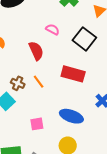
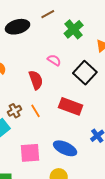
brown cross: (18, 83) -> (15, 111), turned 32
pink square: (37, 124) -> (30, 153), size x1.5

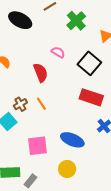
black ellipse: (18, 27) -> (20, 20), turned 45
red rectangle: (71, 106) -> (91, 97), moved

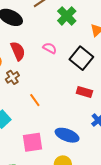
red semicircle: (41, 73) -> (18, 51), moved
red rectangle: (91, 97) -> (84, 92), size x0.7
brown cross: (20, 104) -> (12, 77), moved

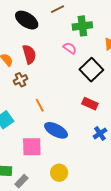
green cross: (67, 16) -> (82, 26), turned 30
pink semicircle: (50, 48) -> (70, 48), moved
blue ellipse: (67, 135) -> (56, 130), moved

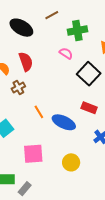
blue ellipse: (56, 130) -> (64, 122), moved
yellow circle: (59, 173) -> (71, 162), moved

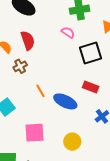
black square: (89, 74) -> (90, 53), turned 30

